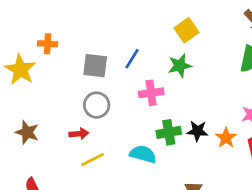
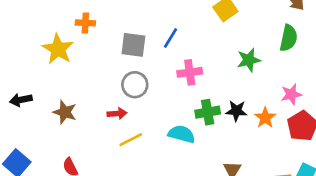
green star: (180, 66) -> (249, 60), moved

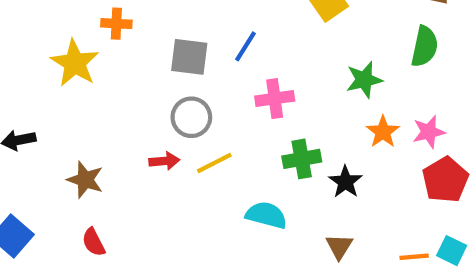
black star: (236, 111) -> (345, 182), moved, turned 30
brown star: (65, 112) -> (85, 180), moved
orange star: (265, 118) -> (383, 132), moved
cyan semicircle: (181, 134) -> (266, 215), moved
yellow line: (131, 140) -> (214, 163), moved

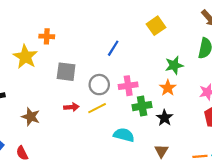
gray square: (189, 57) -> (66, 72), moved
pink cross: (275, 99) -> (128, 86), moved
gray circle: (191, 117) -> (99, 85), moved
orange star: (383, 132) -> (168, 88), moved
red semicircle: (93, 242) -> (22, 153), moved

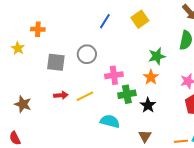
blue line: (113, 48) -> (105, 21), moved
yellow star: (25, 57) -> (18, 48), size x0.6
gray circle: (99, 85) -> (87, 54), moved

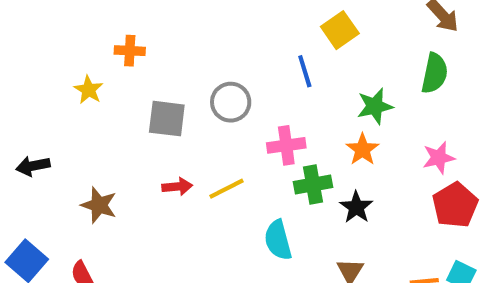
blue line: (105, 21) -> (305, 71), moved, turned -49
cyan semicircle: (110, 121) -> (278, 240), turned -120

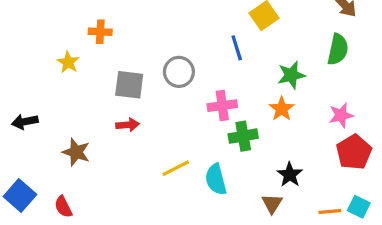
red arrow: (177, 187) -> (128, 125), moved
yellow line: (227, 189) -> (176, 168), moved
black star: (356, 207) -> (290, 175), moved

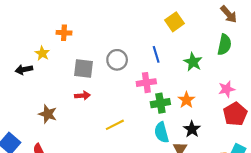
blue line: (237, 48) -> (156, 54), moved
green star: (291, 75) -> (193, 62), turned -30
orange star: (282, 109) -> (186, 100), moved
black arrow: (25, 122) -> (24, 70), moved
cyan semicircle: (216, 179) -> (162, 132), moved

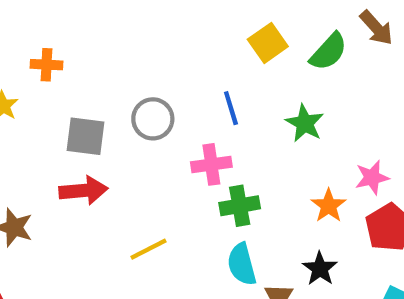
green semicircle: (224, 45) -> (329, 52), moved, turned 30
red arrow: (82, 96) -> (83, 191), size x1.5
orange star: (186, 100) -> (329, 206), moved
black star: (192, 129) -> (320, 269), moved

